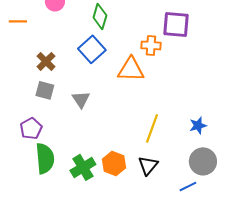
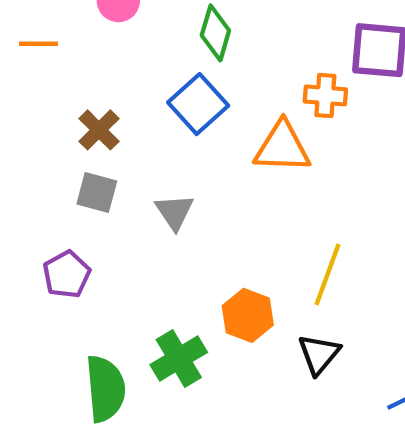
green semicircle: (45, 158) -> (105, 389), moved
orange hexagon: (114, 163) -> (248, 315), moved

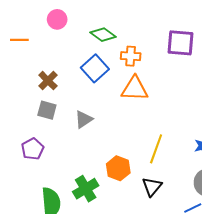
green diamond: (215, 33) -> (103, 35), turned -70
orange cross: (325, 95) -> (131, 56), moved
gray triangle: (174, 212) -> (84, 119), turned 30

